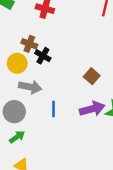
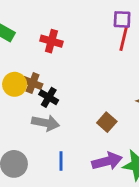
yellow circle: (17, 63) -> (15, 84), moved
gray arrow: (30, 87) -> (46, 123), moved

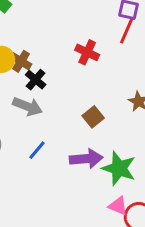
red cross: (51, 41) -> (87, 52), moved
blue line: (61, 161) -> (37, 150), turned 30

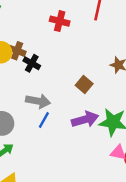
red cross: (87, 52) -> (60, 21), moved
gray arrow: (27, 106) -> (38, 101), moved

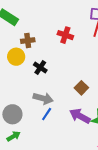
brown cross: (17, 51) -> (28, 41), moved, turned -32
purple arrow: (85, 119) -> (80, 116), turned -140

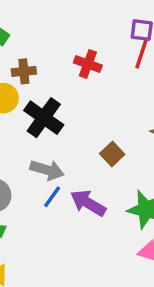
black cross: (40, 67) -> (44, 118), size x1.6
purple arrow: (80, 116) -> (88, 203), moved

